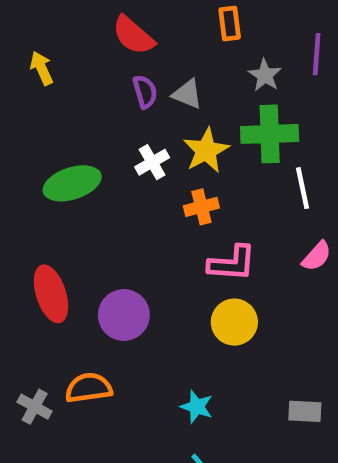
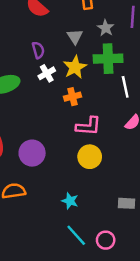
purple semicircle: (145, 92) -> (38, 50), moved
gray triangle: (187, 94) -> (75, 37), moved, turned 35

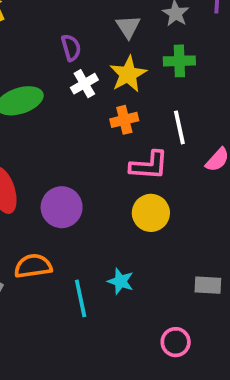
green cross: (108, 59) -> (179, 61), size x0.7
white line: (125, 87) -> (179, 127), moved
cyan line: (76, 235) -> (81, 298), moved, turned 30

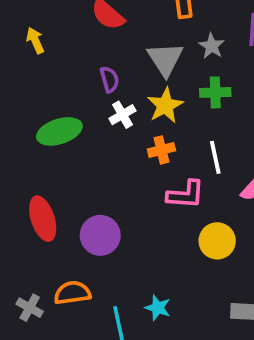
gray triangle: (128, 27) -> (165, 59), size x1.5
yellow circle: (151, 213) -> (217, 241), moved

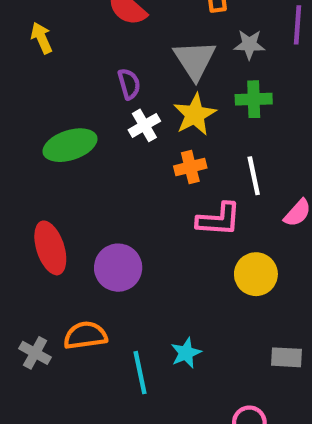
gray star: (212, 46) -> (249, 45), turned -30
cyan star: (158, 308) -> (186, 353), turned 30

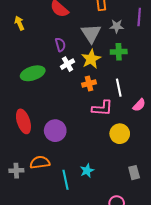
gray cross: (35, 353) -> (16, 171), turned -32
gray rectangle: (287, 357) -> (134, 173), turned 72

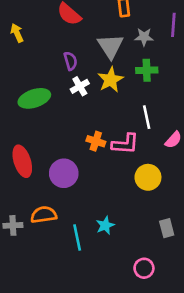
orange cross: (89, 84) -> (96, 141), moved, turned 32

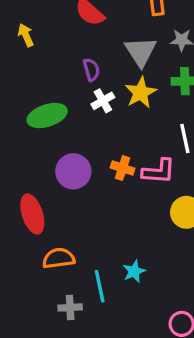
red ellipse: (22, 161) -> (32, 214), moved
purple circle: (64, 173) -> (73, 171), moved
gray cross: (13, 225) -> (70, 307), moved

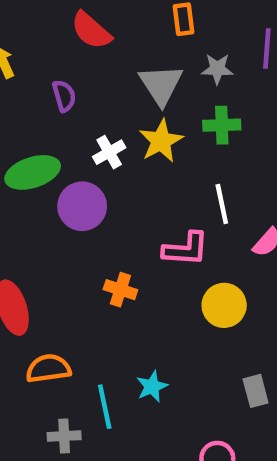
purple semicircle: (91, 70) -> (64, 96), moved
orange cross: (123, 168) -> (120, 290), moved
purple circle: (73, 171) -> (82, 206), moved

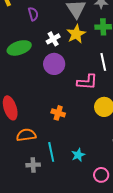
purple circle: (82, 206) -> (54, 64), moved
orange cross: (120, 290) -> (58, 113), moved
cyan star: (152, 386) -> (78, 155), moved

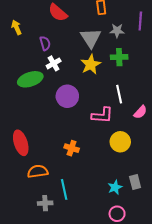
white cross: (53, 39) -> (54, 63), moved
cyan star: (78, 155) -> (115, 187), moved

